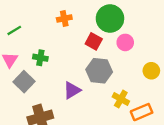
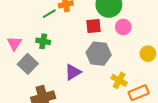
green line: (14, 30) -> (49, 14), moved
red square: (94, 41) -> (93, 26), turned -35

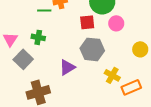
green line: (49, 14) -> (44, 10), turned 32

